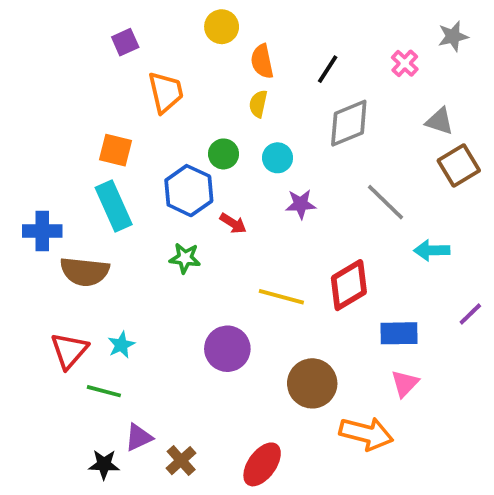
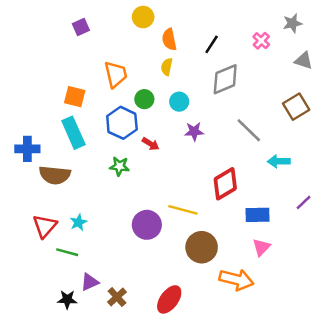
orange trapezoid: (166, 92) -> (116, 74), moved
gray triangle: (439, 121) -> (304, 61), moved
yellow line: (281, 297) -> (183, 210), moved

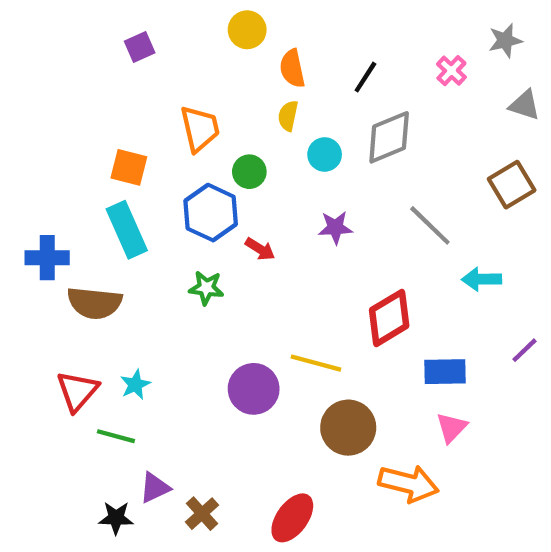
cyan circle: (179, 102) -> (325, 154), moved

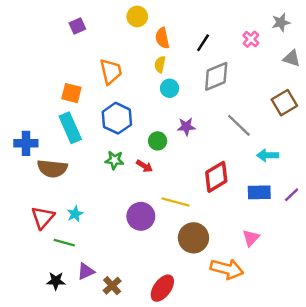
cyan circle: (325, 154) -> (170, 88), moved
green circle: (249, 172) -> (158, 141), moved
red arrow: (260, 249) -> (144, 166), moved
blue rectangle: (445, 372) -> (259, 192), moved
black star: (116, 518) -> (56, 281), moved

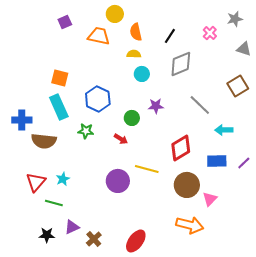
yellow semicircle: (160, 64) -> (134, 54), turned 80
orange trapezoid: (111, 72) -> (99, 36), moved, turned -65
green star: (114, 160) -> (86, 131), moved
brown circle: (193, 238) -> (187, 185), moved

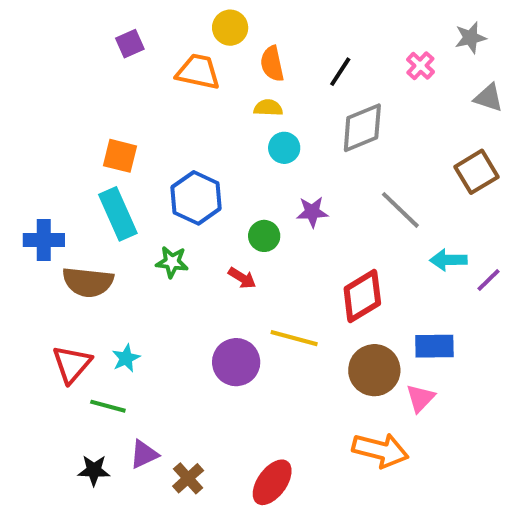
blue rectangle: (217, 161) -> (434, 346), moved
purple line: (244, 163) -> (488, 280), moved

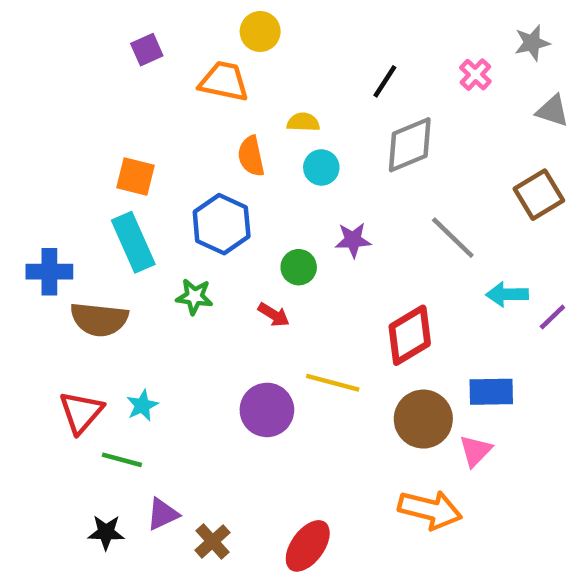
orange semicircle: (272, 64) -> (251, 156), moved

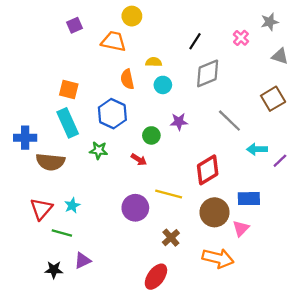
brown cross: (213, 541) -> (171, 238), moved

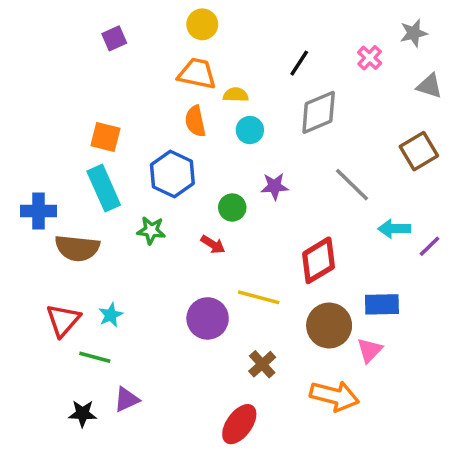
orange trapezoid: (114, 41) -> (197, 74), moved

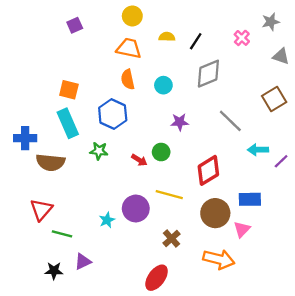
yellow semicircle: (236, 95) -> (167, 37), moved
green circle: (232, 207) -> (161, 152), moved
cyan star: (111, 315) -> (107, 220), moved

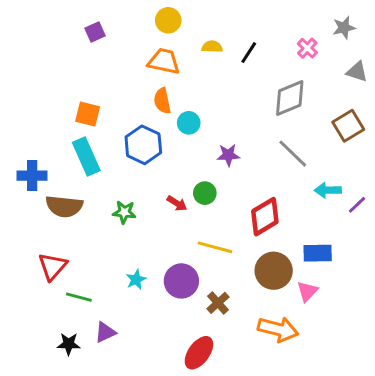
gray diamond: (208, 74) -> (290, 98), moved
cyan circle: (163, 85) -> (189, 123), moved
green star: (99, 151) -> (124, 212), moved
purple circle: (136, 209) -> (181, 281), moved

